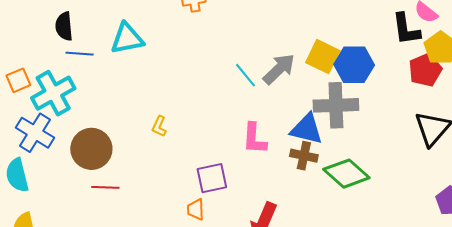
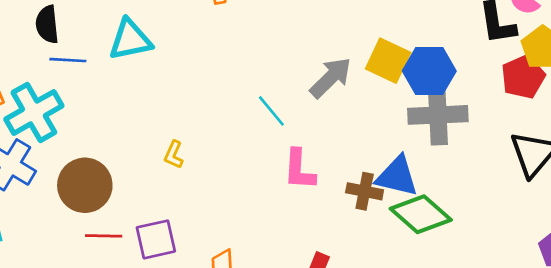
cyan line: (246, 75) -> (271, 111), moved
gray cross: (336, 105) -> (438, 115), moved
blue triangle: (307, 129) -> (397, 176), moved
purple square: (212, 178) -> (156, 239), moved

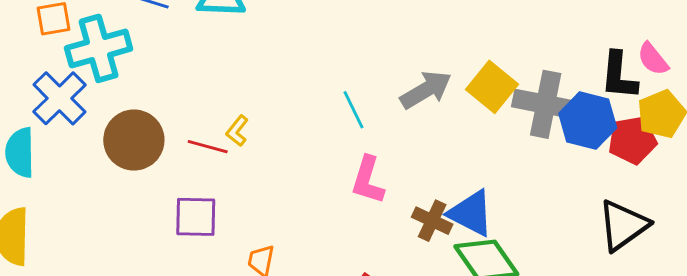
blue hexagon: (429, 71) -> (588, 121), moved
gray cross: (438, 115) -> (546, 104), moved
red line: (104, 236) -> (208, 147), moved

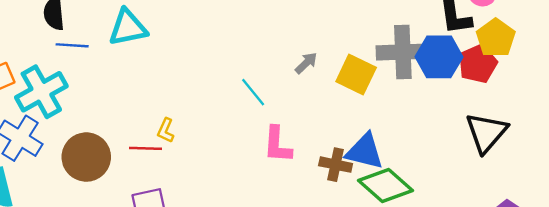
yellow square: (492, 87) -> (356, 74), moved
gray arrow: (426, 90) -> (306, 63), size x0.6

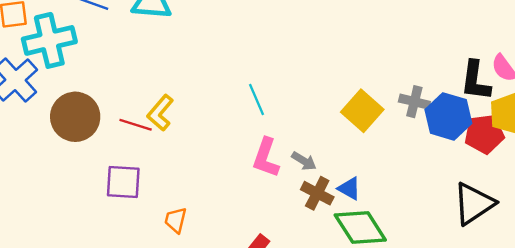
gray cross: (403, 52) -> (414, 102), size x0.6
gray arrow: (306, 63) -> (304, 161), moved, turned 60
yellow L-shape: (166, 130) -> (160, 113), size x1.4
blue triangle: (365, 151) -> (349, 188), size x0.6

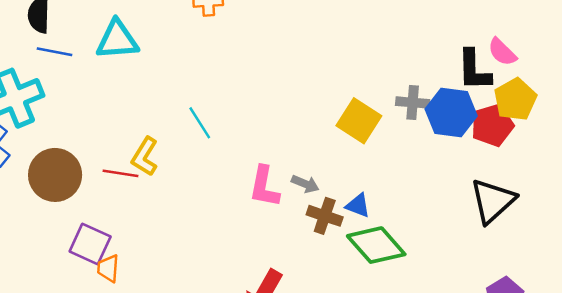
cyan line: (256, 100) -> (200, 123), moved
purple square: (123, 182) -> (90, 244), moved, turned 30
orange trapezoid: (175, 220) -> (108, 268), moved

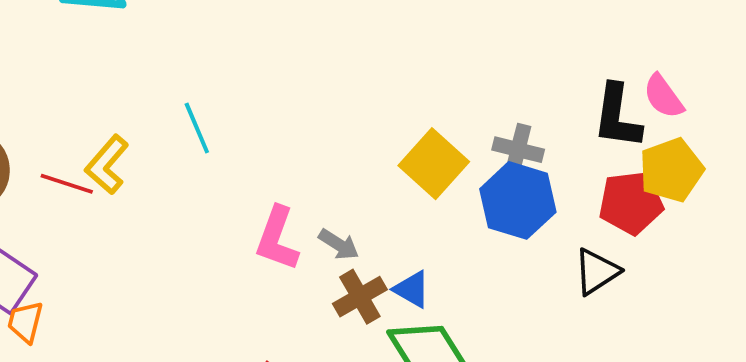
blue hexagon: (451, 113) -> (518, 200), moved
black triangle: (493, 201) -> (597, 272), moved, size x0.7
brown cross: (325, 216) -> (360, 297), turned 32

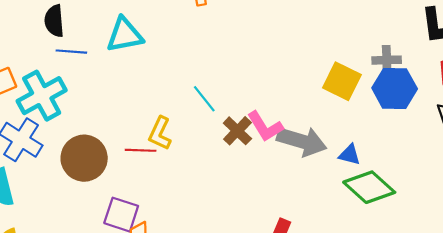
pink L-shape: (277, 239) -> (265, 126), moved, turned -36
gray arrow: (339, 244) -> (302, 141), size x2.0
brown cross: (360, 297) -> (237, 131), moved

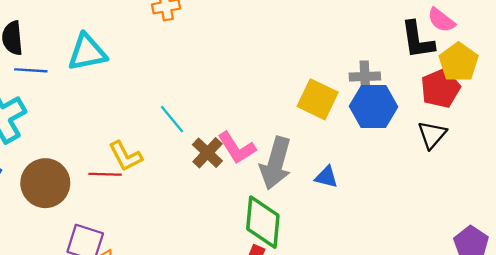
yellow L-shape: (160, 133) -> (125, 156), turned -52
gray arrow: (302, 141) -> (276, 163), turned 90
green diamond: (369, 187) -> (263, 222), moved, turned 54

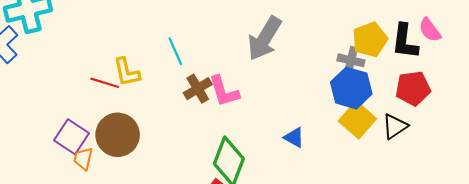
yellow pentagon: (459, 62) -> (370, 40), moved
yellow square: (318, 99) -> (357, 120), moved
gray arrow: (276, 163) -> (265, 38), moved
brown circle: (45, 183) -> (118, 135), moved

